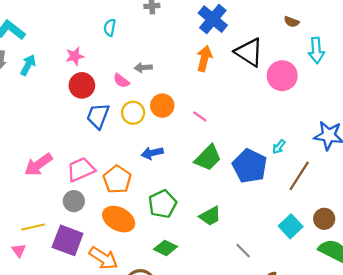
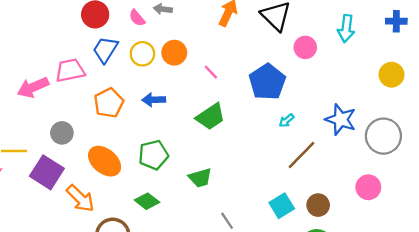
pink circle: (282, 76) -> (305, 47), size x0.7
blue pentagon: (250, 166) -> (267, 82), moved
pink trapezoid: (81, 170) -> (70, 70), moved
orange pentagon: (117, 179) -> (109, 103), moved

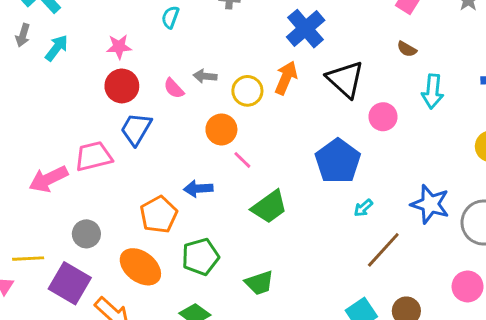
yellow circle: (142, 54) -> (247, 91), moved
pink line: (211, 72) -> (242, 160), moved
orange pentagon: (109, 103) -> (159, 215), moved

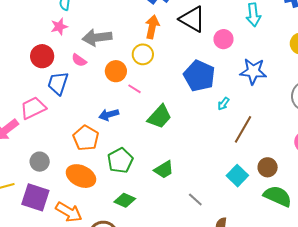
pink star: (119, 47) -> (59, 27), moved
gray arrow: (205, 76) -> (97, 37), size x1.8
pink semicircle: (174, 88) -> (79, 60), moved
yellow circle: (247, 91) -> (143, 54), moved
blue star: (430, 204) -> (253, 71), moved

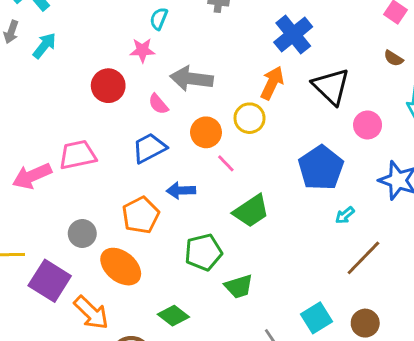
blue trapezoid: (58, 83) -> (149, 148), moved, turned 30
green pentagon: (120, 160) -> (203, 252), moved
gray circle: (40, 162) -> (82, 234), moved
brown circle: (268, 167) -> (365, 323), moved
cyan square: (237, 176) -> (316, 318), moved

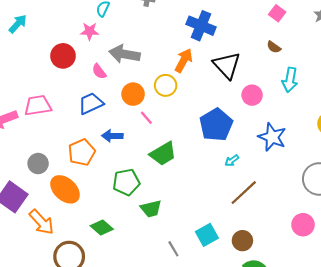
blue cross: (293, 35) -> (201, 26), turned -32

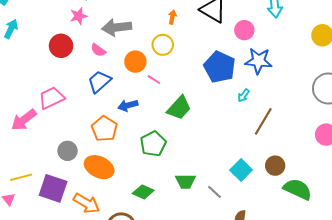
orange arrow: (184, 60) -> (172, 17), size x0.6
blue star: (272, 137) -> (258, 61), moved
green trapezoid: (151, 209) -> (186, 181), moved, turned 30

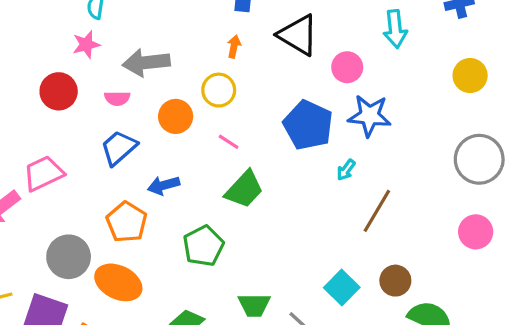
pink semicircle: (98, 50) -> (117, 98), turned -35
pink line: (154, 80) -> (229, 142), moved
gray circle: (68, 151) -> (69, 257), size x1.4

